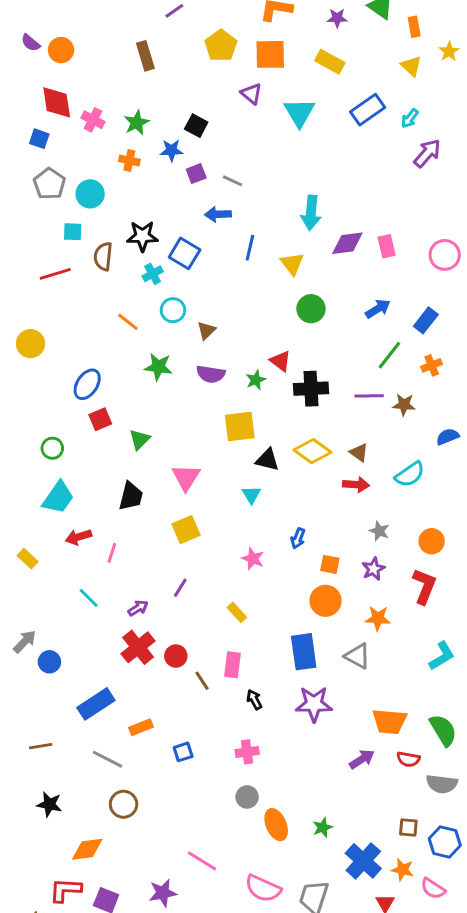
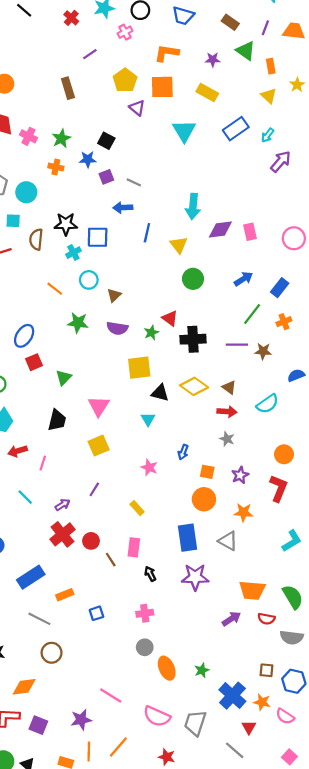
purple triangle: (251, 94) -> (137, 108), moved
blue square: (185, 253) -> (98, 237), turned -30
gray star: (379, 531) -> (227, 439), moved

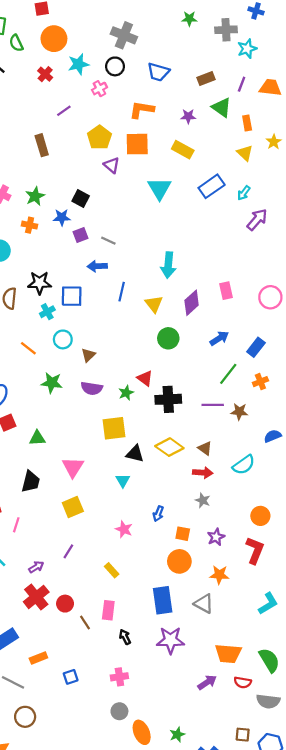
brown rectangle: (230, 22) -> (206, 79), turned -56
purple diamond: (220, 230) -> (192, 303), moved, turned -35
green triangle: (64, 378) -> (37, 438), turned 42

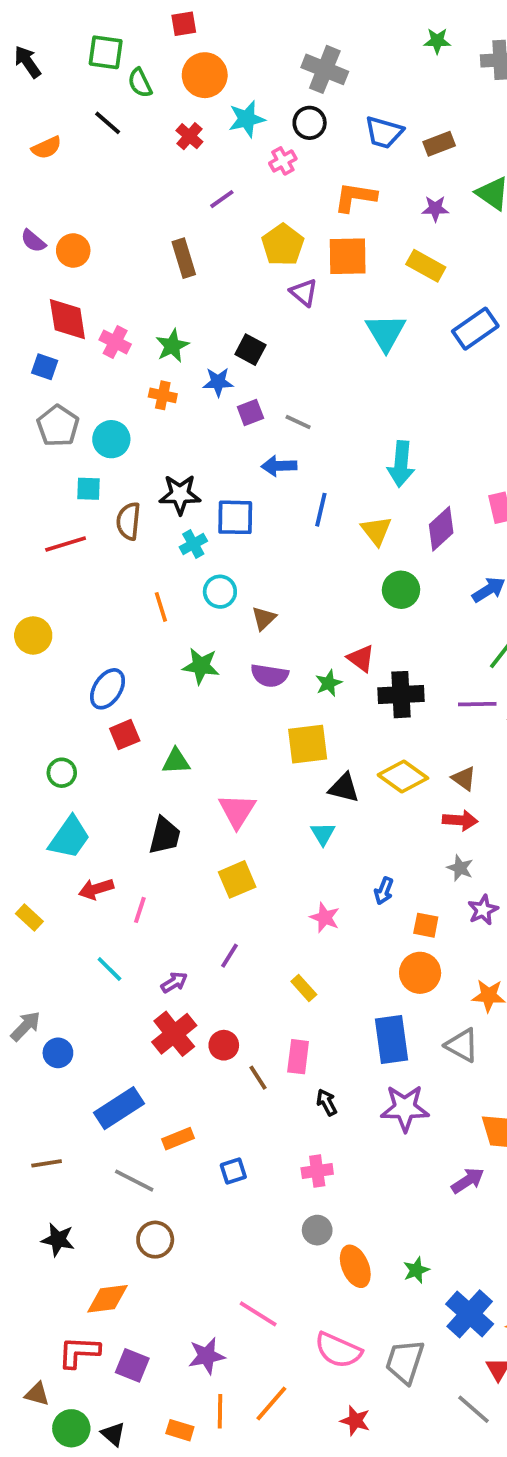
brown rectangle: (206, 79) -> (439, 144), moved
orange line: (28, 348) -> (161, 607), turned 35
purple star: (216, 537) -> (483, 910), moved

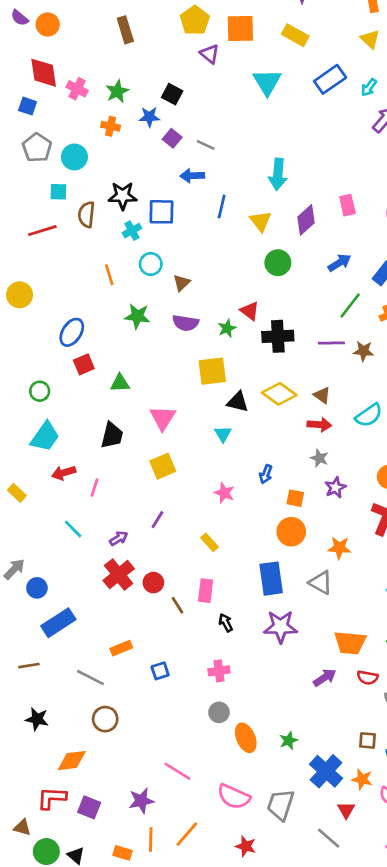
purple square: (250, 412) -> (172, 138), turned -30
blue rectangle: (119, 1108) -> (58, 623), moved

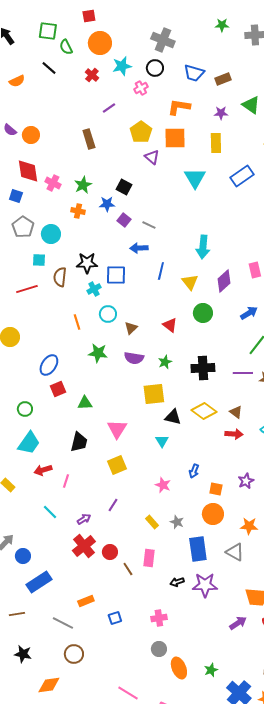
yellow rectangle: (295, 35) -> (216, 143), turned 60
red triangle: (250, 311) -> (170, 325), moved
gray star: (319, 458) -> (177, 522), moved
black arrow: (226, 623) -> (177, 582), moved, turned -80

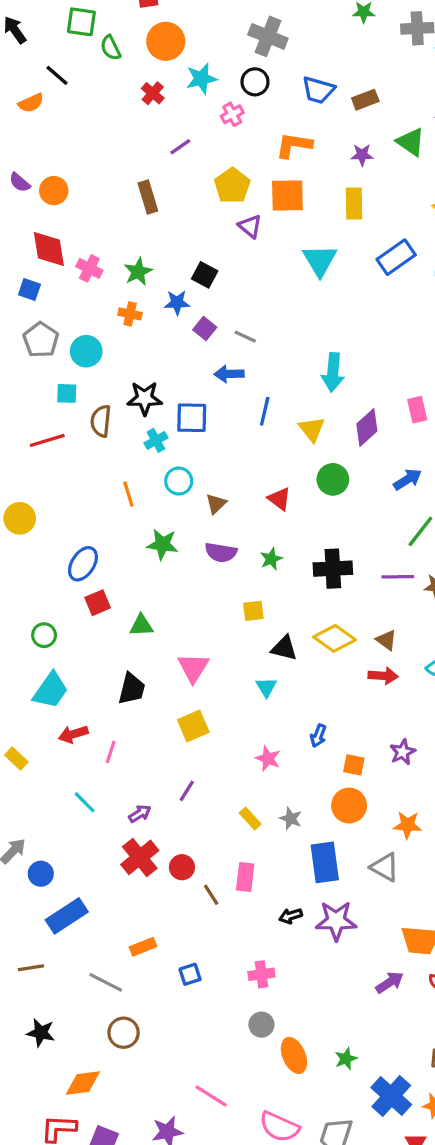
black line: (49, 68) -> (57, 75), moved
yellow square: (154, 394) -> (253, 611), size x0.6

